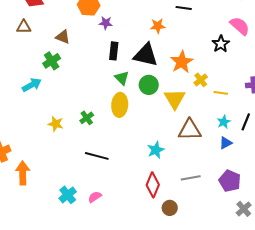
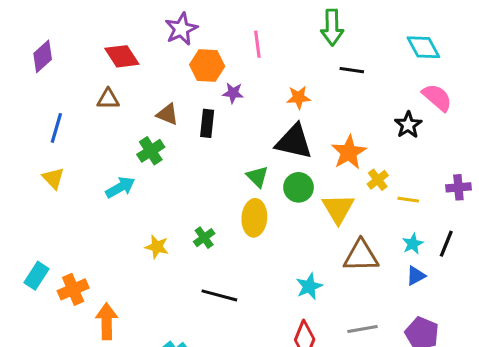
orange star: (158, 26) -> (299, 97), moved
black rectangle: (114, 51) -> (207, 123), moved

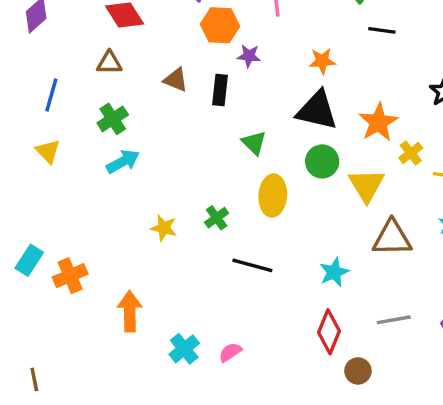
green cross: (151, 151) -> (113, 119), moved
green triangle: (257, 177) -> (254, 143), moved
black line: (219, 295) -> (252, 265), moved
orange arrow: (107, 321) -> (130, 311), moved

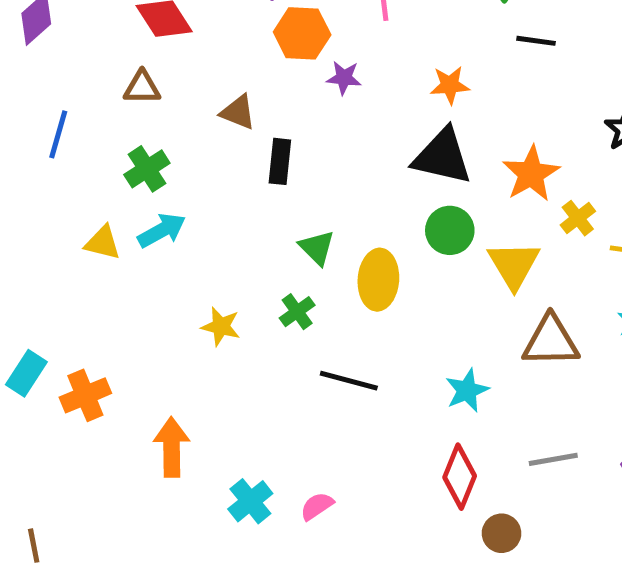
black rectangle: (220, 90) -> (280, 161), moved
green triangle: (254, 143) -> (317, 248), moved
yellow triangle: (48, 151) -> (103, 243), moved, turned -32

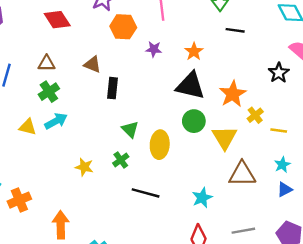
purple star: (344, 78) -> (154, 49), moved
orange star: (450, 85) -> (194, 52), turned -30
brown triangle: (142, 88) -> (47, 63), moved

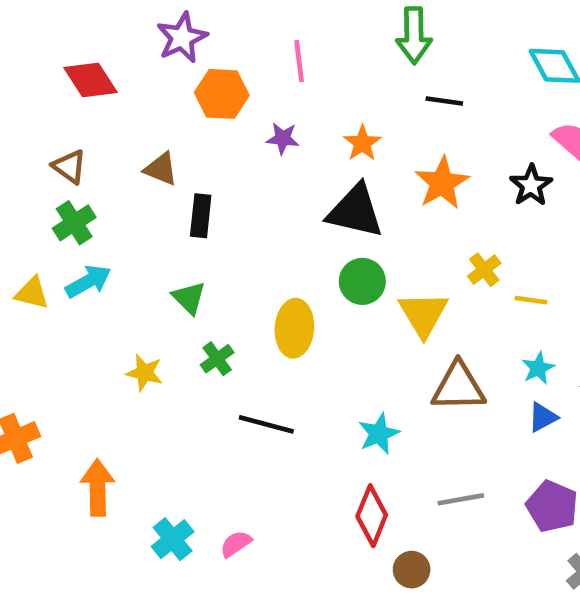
brown triangle: (47, 63) -> (69, 167), turned 36
orange star: (233, 94) -> (442, 183), moved
green triangle: (130, 129) -> (189, 298), moved

